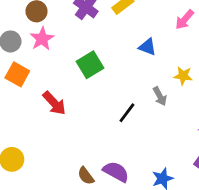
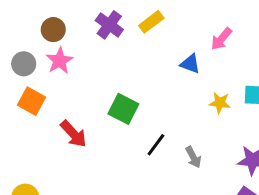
blue triangle: (148, 47) -> (190, 64), moved
green square: (90, 65) -> (123, 109), moved, turned -32
gray arrow: (160, 96) -> (193, 157), moved

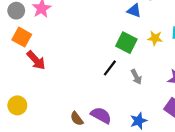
green square: (123, 109) -> (126, 43), moved
red arrow: (73, 134) -> (36, 60), moved

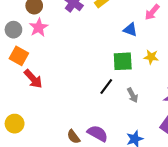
green square: (126, 43) -> (123, 61), turned -30

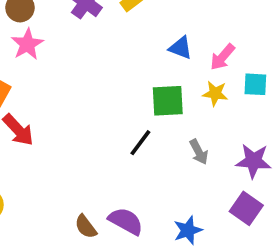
pink arrow: (152, 12) -> (223, 57), moved
gray arrow: (133, 95) -> (199, 152), moved

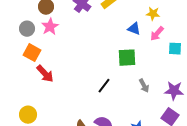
yellow star: (215, 93) -> (153, 14), moved
black line: (140, 143) -> (104, 86), moved

